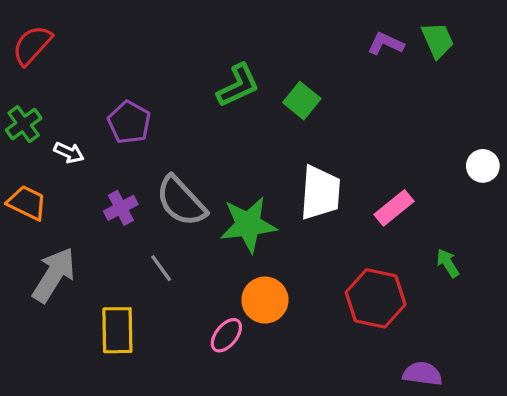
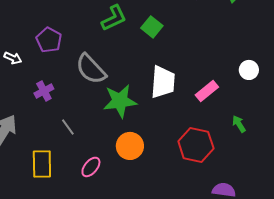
white circle: (483, 166) -> (249, 70), moved
gray semicircle: (181, 201) -> (91, 69), moved
pink ellipse: (226, 335) -> (91, 167), moved

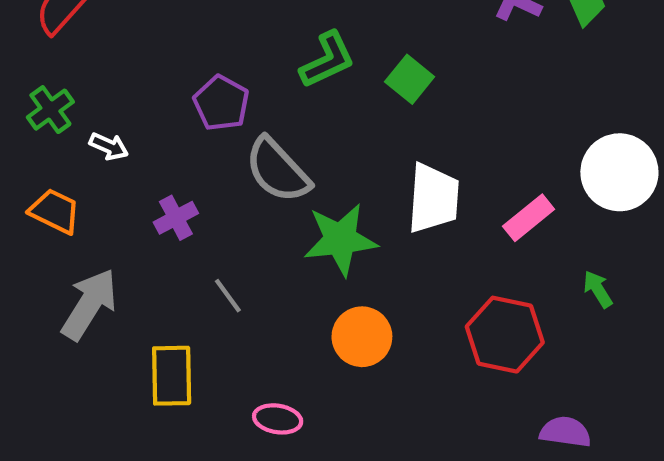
purple pentagon: (49, 40) -> (221, 103), moved
white circle: (249, 70) -> (619, 172), size x1.8
pink ellipse: (91, 167) -> (278, 419), moved, turned 60

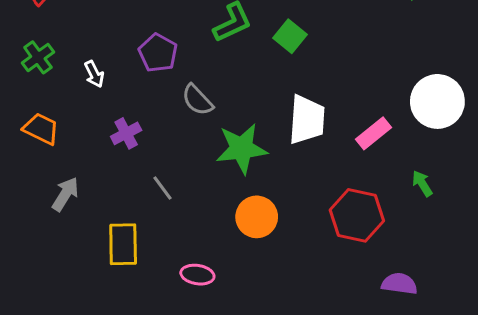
white arrow: (109, 146) -> (94, 74), moved, turned 40
gray semicircle: (278, 170) -> (197, 100), size x0.7
gray arrow: (89, 304) -> (65, 194), size x0.7

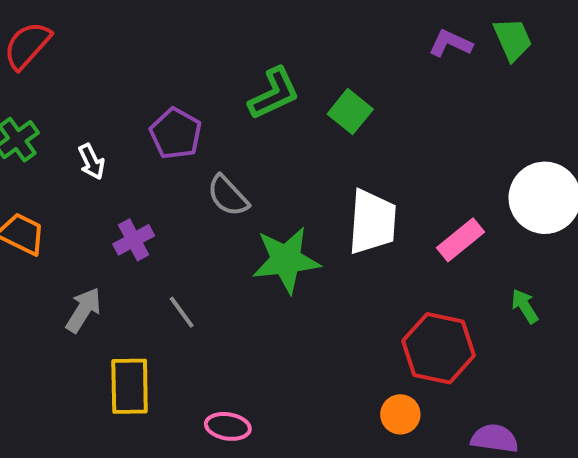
gray arrow: (65, 194) -> (83, 310), moved
orange circle: (257, 217) -> (400, 414), moved, size x0.7

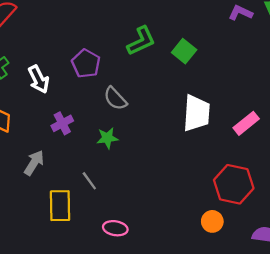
white arrow: (91, 162) -> (39, 79), size x1.4
green star: (286, 260) -> (107, 138), moved, size x0.6
gray line: (182, 312) -> (89, 181), moved

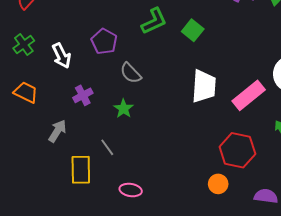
pink rectangle: (246, 123) -> (249, 95), size x1.4
green star: (107, 138) -> (124, 109), turned -30

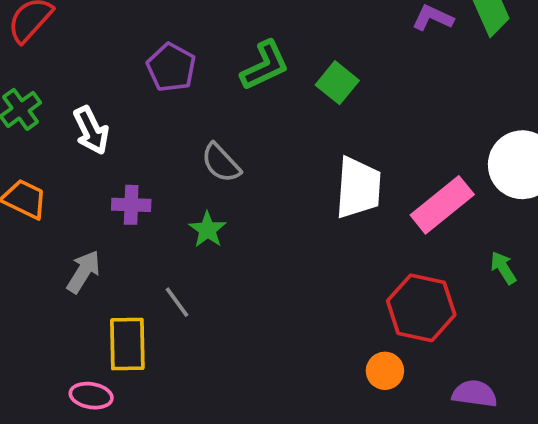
purple pentagon: (104, 41) -> (171, 67), moved
purple cross: (83, 95) -> (131, 205), turned 30
pink ellipse: (131, 190) -> (91, 396), moved

